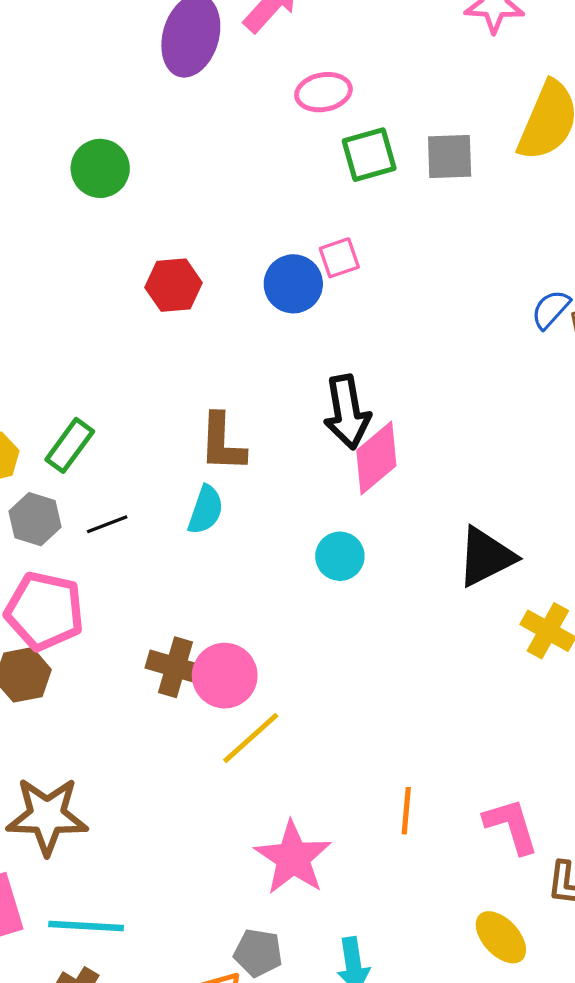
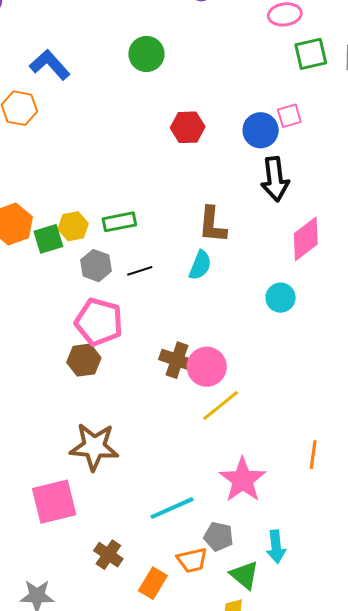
black arrow: (347, 412) -> (275, 179), moved
green rectangle: (70, 445) -> (119, 222), turned 40
cyan line: (86, 926) -> (172, 508), moved, turned -30

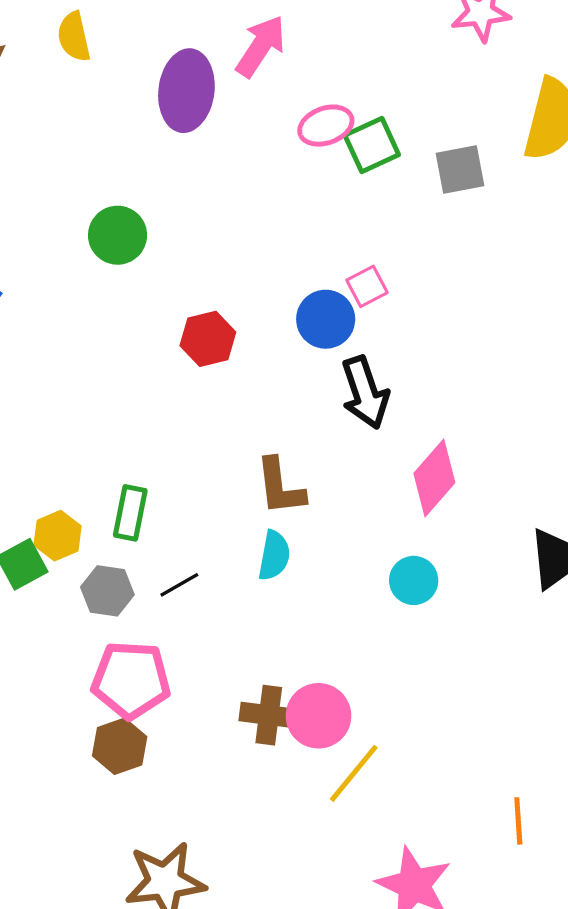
green square: (311, 54) -> (372, 145), moved
green rectangle: (119, 222) -> (130, 513), turned -56

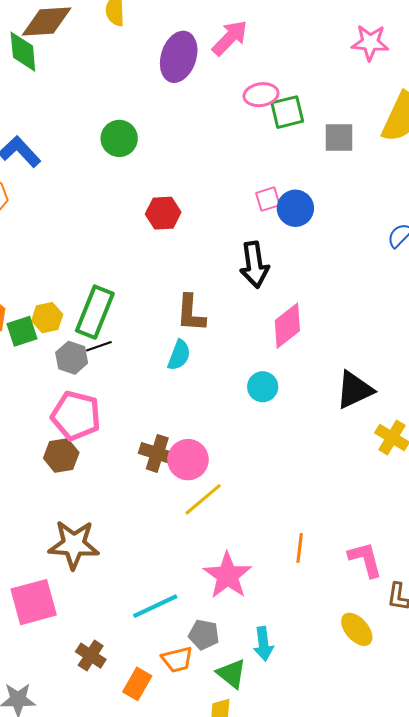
blue circle: (326, 319) -> (295, 208), moved
green rectangle: (130, 513) -> (95, 312), size x1.5
black line: (179, 585) -> (99, 346), moved

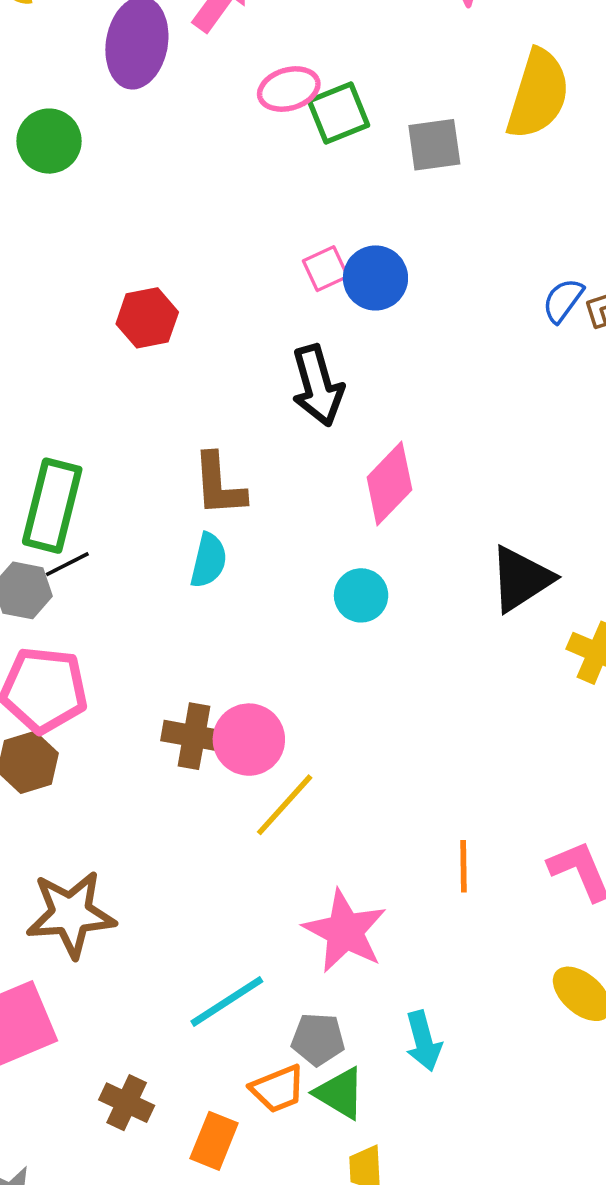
green circle: (119, 138) -> (49, 141), moved
green triangle: (231, 674) -> (340, 1093), moved

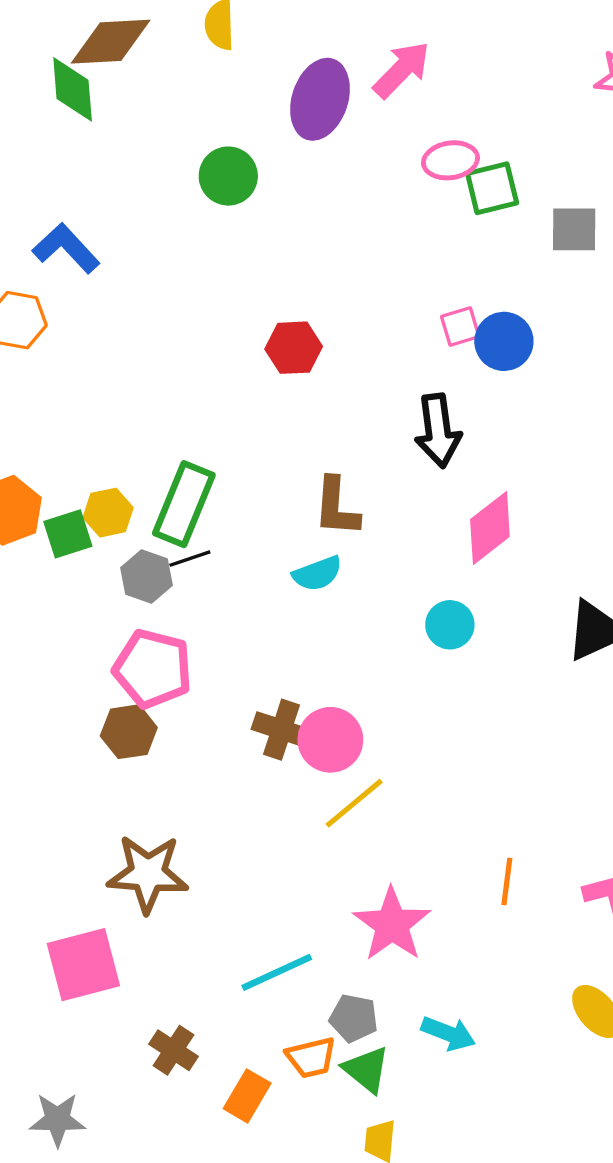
cyan semicircle: (209, 560) -> (317, 574), turned 48
cyan arrow: (423, 1041) -> (448, 1033), turned -62

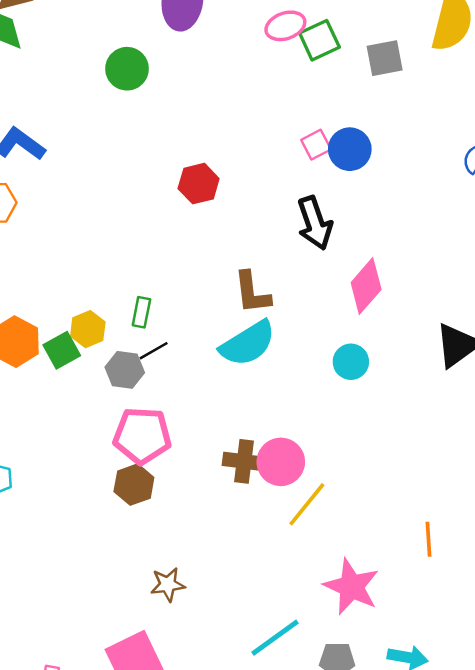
green rectangle: (184, 504) -> (141, 312), size x0.5
cyan semicircle: (317, 574) -> (248, 343), size x1.6
brown star: (148, 874) -> (168, 585), size x0.6

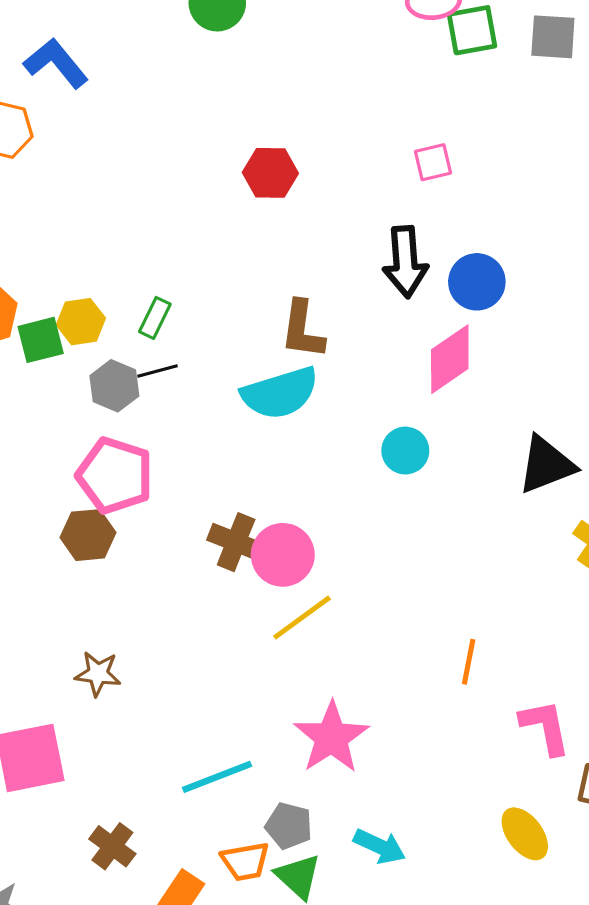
gray square: (385, 58) -> (553, 37), moved
blue circle: (350, 149) -> (477, 282), moved
orange line: (428, 539) -> (469, 662), moved

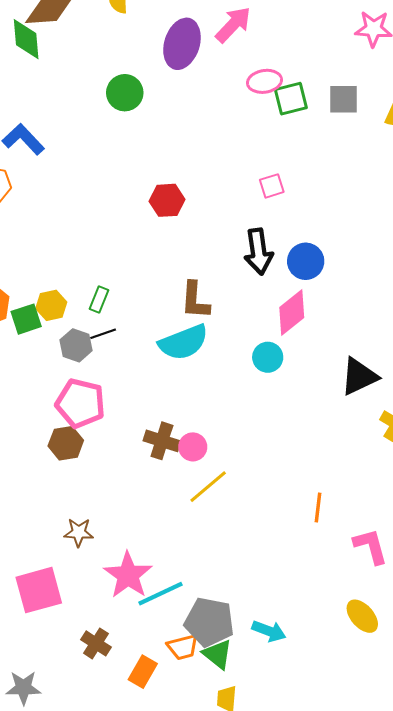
cyan circle: (405, 451) -> (268, 357), moved
pink circle: (283, 555) -> (193, 447), size x0.7
pink star: (331, 737) -> (128, 575), moved
gray pentagon: (289, 826) -> (209, 622), size x1.6

